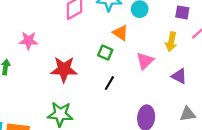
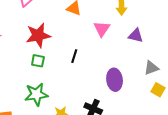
green square: (105, 53) -> (38, 61), moved
red star: (64, 69) -> (38, 35), moved

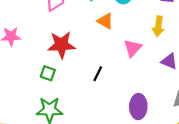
green square: (38, 61) -> (48, 73), moved

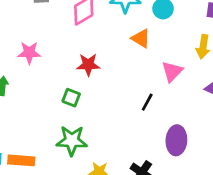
red star: (61, 45) -> (88, 65), size x0.7
black line: (98, 74) -> (147, 102), moved

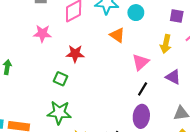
pink star: (29, 53) -> (42, 33), moved
black line: (147, 102) -> (143, 89), moved

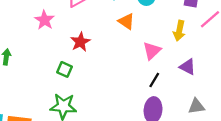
pink star: (42, 33) -> (44, 20), turned 30
red star: (75, 54) -> (80, 42), turned -30

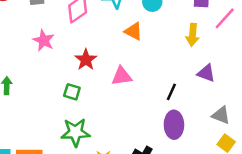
pink triangle: (152, 51) -> (122, 76), moved, turned 42
gray triangle: (196, 106) -> (221, 115), turned 36

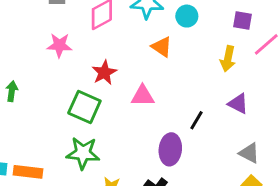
pink star: (44, 40) -> (59, 45), turned -30
green square: (72, 92) -> (84, 107), size x1.6
purple ellipse: (174, 125) -> (170, 149), moved

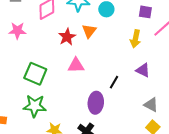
orange triangle: (162, 47) -> (89, 31), turned 35
red star: (104, 73) -> (67, 37), moved

